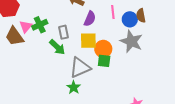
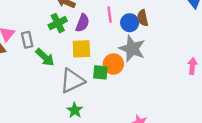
green cross: (40, 25) -> (58, 23), moved
gray rectangle: (64, 32) -> (27, 40), moved
orange circle: (103, 49) -> (113, 64), moved
green star: (74, 87) -> (75, 110), moved

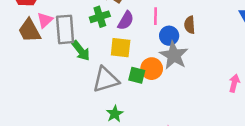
blue circle: (130, 23) -> (169, 36), moved
gray rectangle: (27, 40) -> (65, 29), size x1.6
green star: (75, 110) -> (115, 114), moved

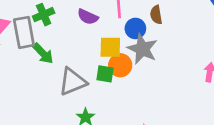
green cross: (100, 17) -> (44, 15), moved
purple semicircle: (126, 21) -> (88, 17), turned 90
yellow square: (121, 48) -> (110, 47), moved

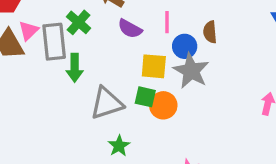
green cross: (44, 15) -> (79, 22), turned -30
green arrow: (43, 53) -> (75, 68), turned 40
orange circle: (120, 65) -> (163, 105), moved

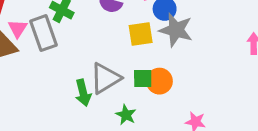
green arrow: (75, 68) -> (83, 93), moved
green square: (145, 97) -> (143, 79), moved
orange circle: (163, 105) -> (159, 81), moved

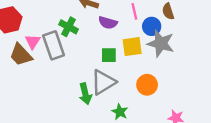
green square: (143, 79) -> (109, 55), moved

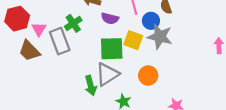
green cross: (68, 27) -> (73, 23), turned 30
pink triangle: (33, 42) -> (39, 29), moved
yellow square: (132, 47) -> (133, 40), turned 30
green square: (109, 55) -> (112, 49), size x1.6

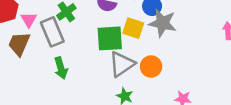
brown trapezoid: (29, 51) -> (19, 44), turned 70
gray triangle: (107, 74) -> (122, 64), moved
green arrow: (91, 86) -> (61, 68), moved

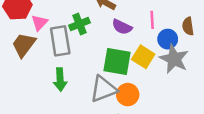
gray triangle: (122, 64) -> (103, 89), moved
orange circle: (151, 67) -> (128, 95), moved

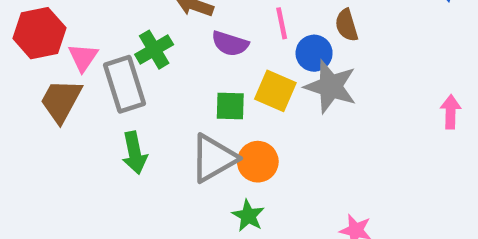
green square: (117, 61) -> (230, 106), size x0.6

